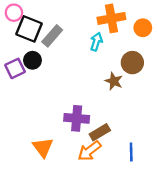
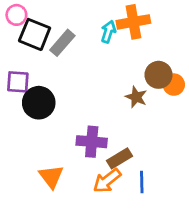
orange circle: (143, 28) -> (174, 85), moved
cyan arrow: (96, 42) -> (108, 32), moved
black circle: (32, 60) -> (39, 103), moved, size x1.5
purple square: (15, 68) -> (18, 82), turned 30
blue line: (131, 152) -> (142, 182), moved

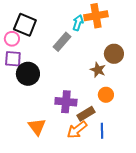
pink circle: (16, 15) -> (12, 39), moved
gray rectangle: (62, 43) -> (62, 42), moved
orange circle: (174, 85) -> (106, 95), moved

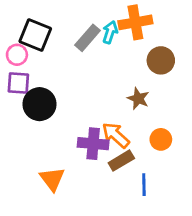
gray rectangle: (62, 42) -> (87, 38), moved
brown circle: (114, 54) -> (161, 60), moved
orange circle: (106, 95) -> (161, 139), moved
orange arrow: (77, 130) -> (116, 135), moved, turned 80

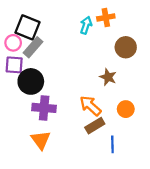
orange cross: (135, 22) -> (106, 17), size x0.7
gray rectangle: (87, 38) -> (33, 47), moved
purple cross: (93, 144) -> (44, 108), moved

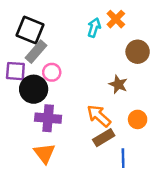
orange cross: (106, 17) -> (116, 19), turned -35
pink circle: (13, 43) -> (52, 72), moved

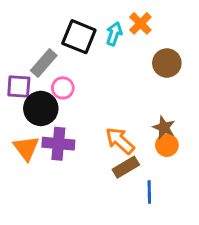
black square: (30, 30) -> (79, 37), moved
brown star: (118, 84) -> (164, 128), moved
orange triangle: (44, 153) -> (26, 148), moved

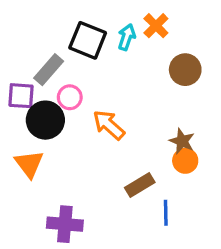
orange arrow: (120, 141) -> (109, 125), moved
purple cross: (58, 144) -> (65, 224), moved

